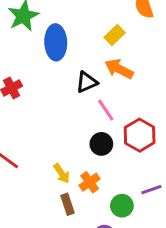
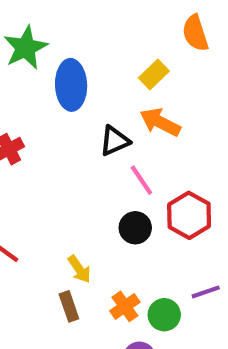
orange cross: (90, 182) -> (125, 306), moved
brown rectangle: (68, 204) -> (69, 306), moved

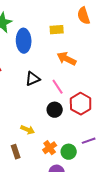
yellow rectangle: (154, 75) -> (57, 30), moved, turned 40
black triangle: (115, 141) -> (33, 79), moved
yellow arrow: (79, 269) -> (28, 130), turned -32
brown rectangle: (69, 306) -> (16, 152), moved

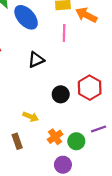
blue ellipse: (24, 41) -> (26, 17), turned -40
orange arrow: (67, 59) -> (86, 15), moved
pink line: (58, 87) -> (64, 33), moved, turned 35

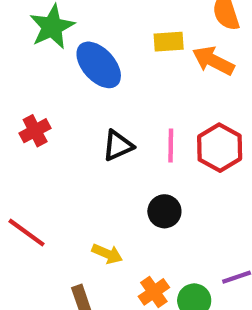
pink line: (64, 33) -> (171, 146), moved
red hexagon: (90, 88) -> (220, 148), moved

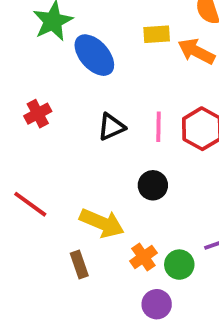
yellow arrow: (107, 254) -> (102, 223), size x1.6

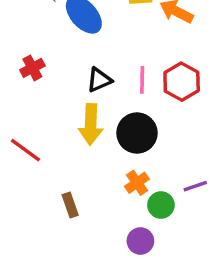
black circle: (153, 185) -> (137, 133), size x1.5
yellow arrow: (102, 223) -> (91, 124), moved, turned 69
orange cross: (143, 257) -> (137, 183), moved

